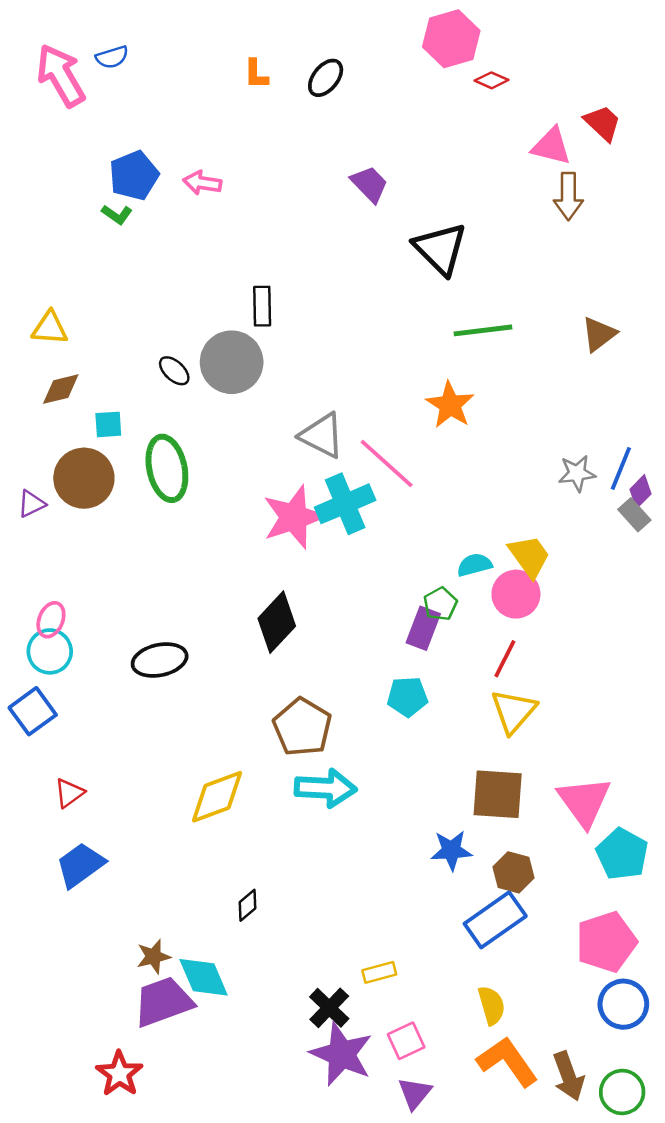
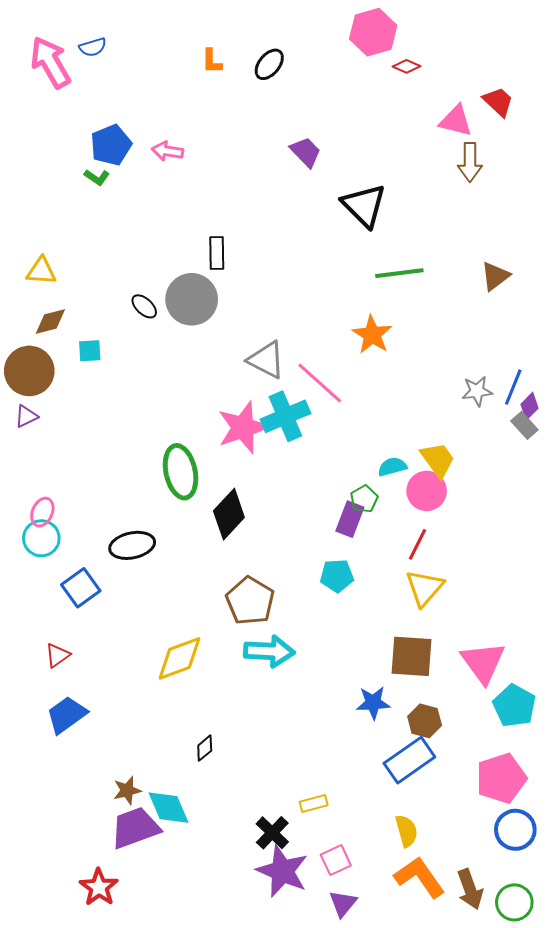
green ellipse: (167, 468) -> (181, 472), moved
brown circle: (84, 478) -> (29, 371), moved
blue square: (33, 711) -> (81, 588), moved

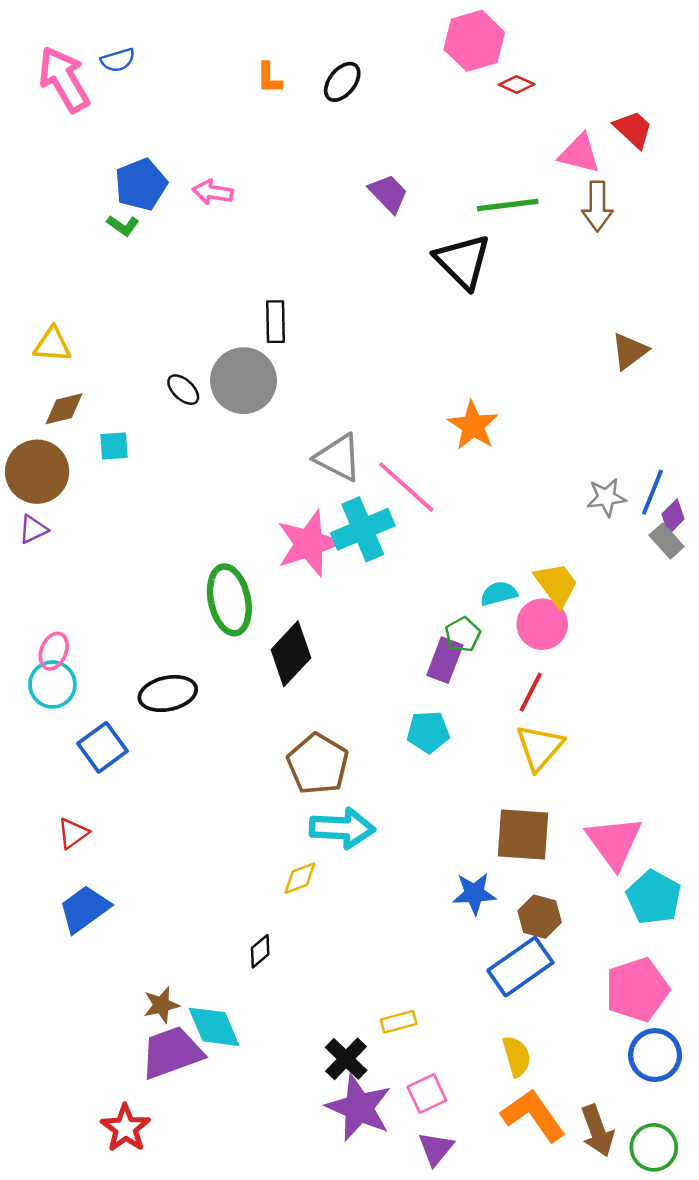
green line: (399, 273) -> (508, 205), moved
yellow diamond: (180, 658) -> (300, 878), moved, size x0.6

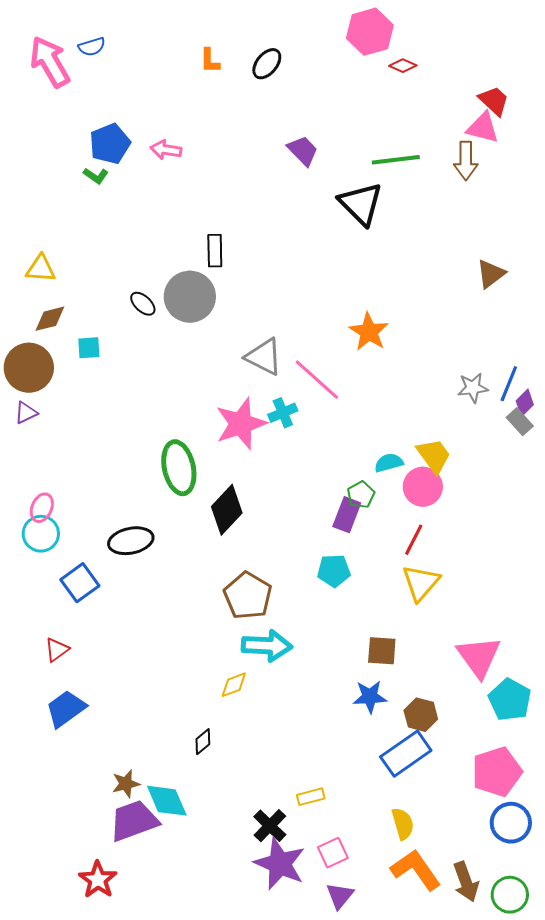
pink triangle: (579, 154) -> (483, 128), moved
cyan cross: (363, 529) -> (283, 413), size x0.6
brown square: (523, 835) -> (382, 651), moved, size x0.7

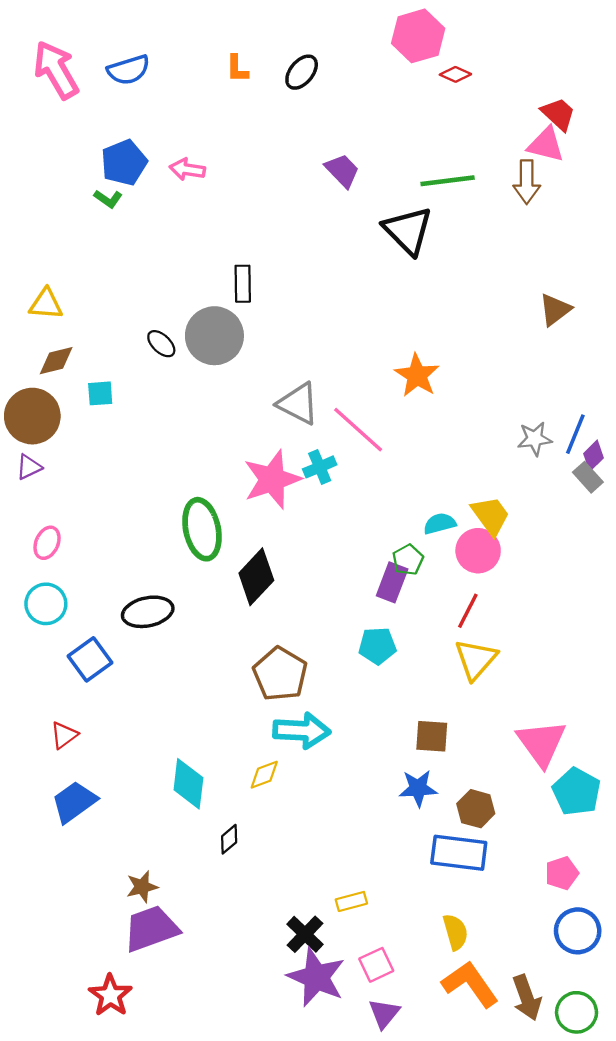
blue semicircle: (92, 47) -> (128, 70), moved, size x1.4
pink ellipse: (42, 508) -> (47, 543), moved
blue rectangle: (406, 754) -> (459, 853), turned 42
pink pentagon: (497, 772) -> (562, 873), size x0.6
cyan diamond: (167, 801) -> (188, 784), moved, turned 30

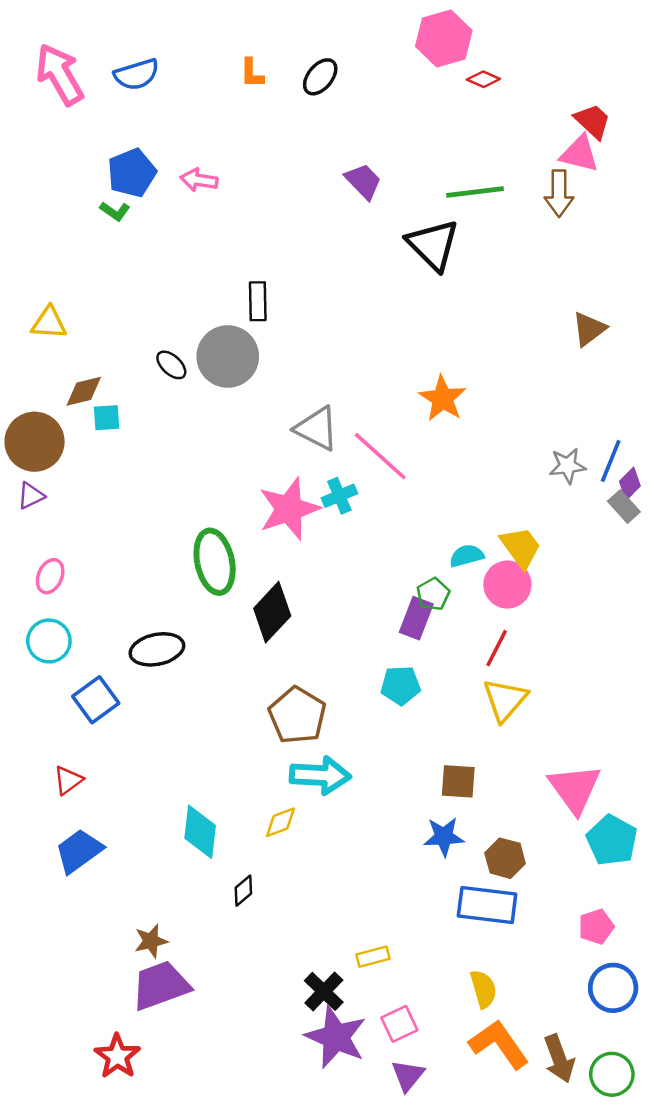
brown diamond: (56, 361) -> (84, 391), moved

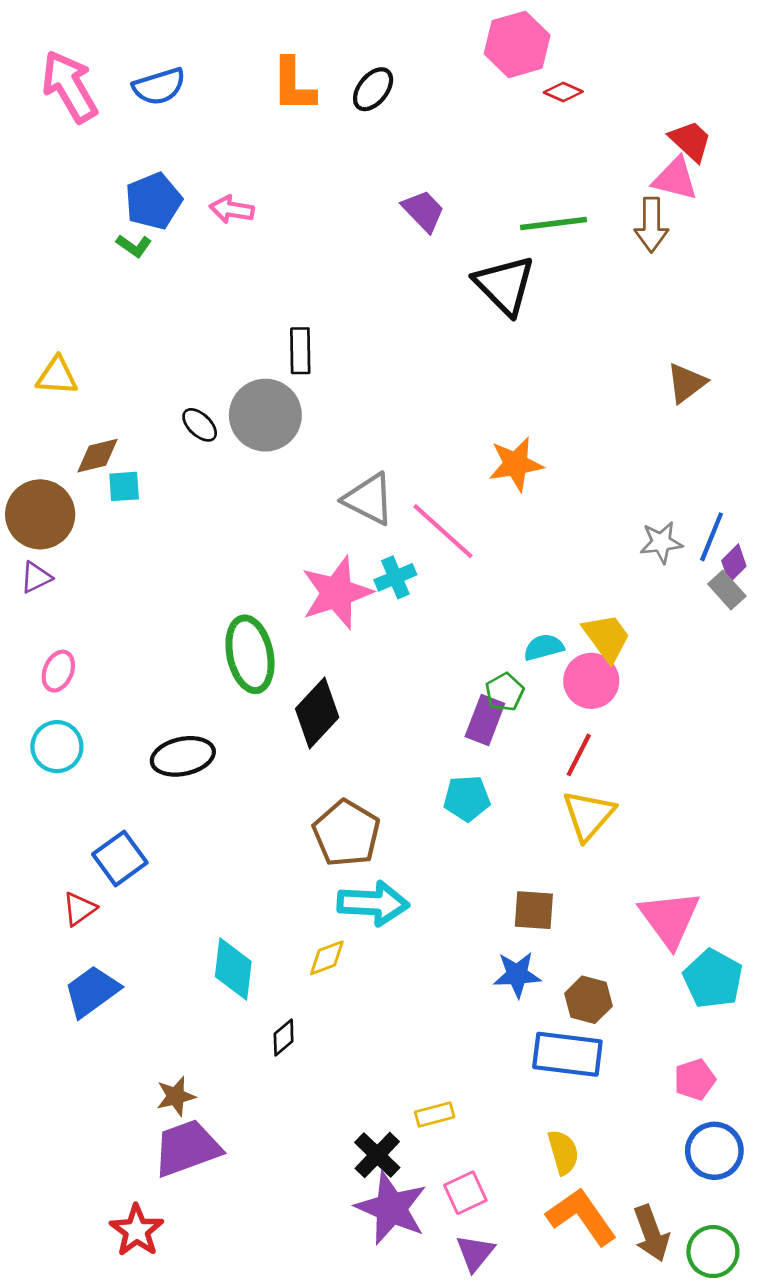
orange L-shape: (252, 73) -> (293, 85), size x1.6
orange star: (443, 399) -> (516, 464), turned 30
blue square: (96, 700) -> (120, 858), moved

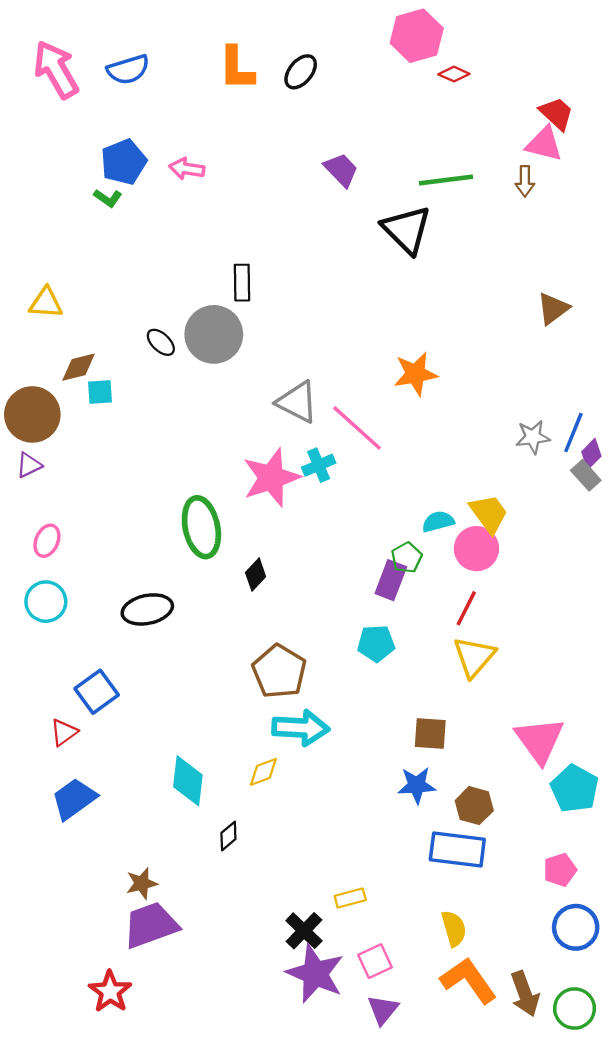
brown arrow: (651, 225) -> (525, 181), size x0.7
black diamond: (317, 713) -> (256, 575), size x0.6

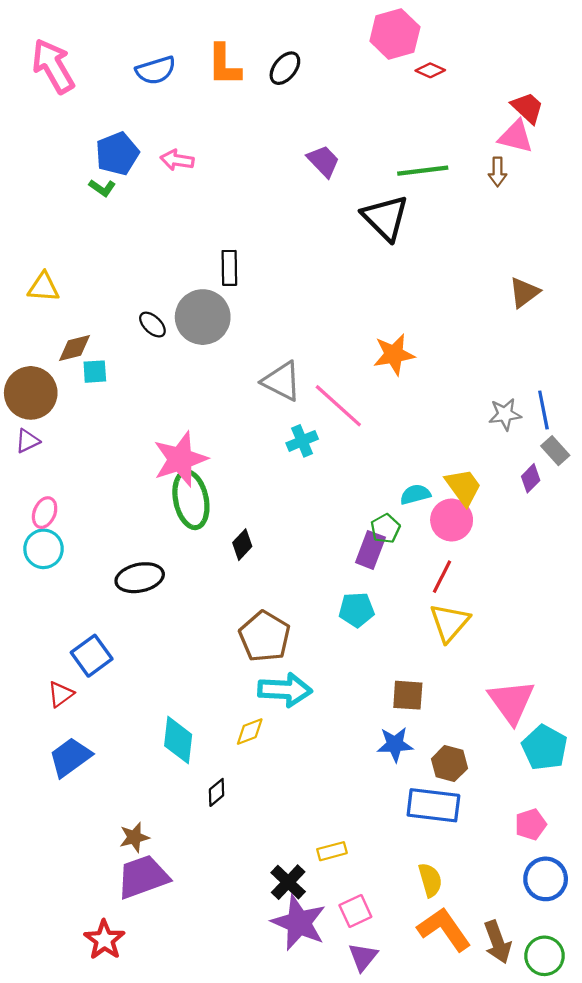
blue semicircle: (128, 70) -> (156, 70), moved
blue line: (573, 432) -> (543, 410), turned -33
purple diamond: (591, 454) -> (531, 478), moved
pink star: (271, 478) -> (180, 459), moved
cyan circle: (46, 602) -> (44, 549), moved

